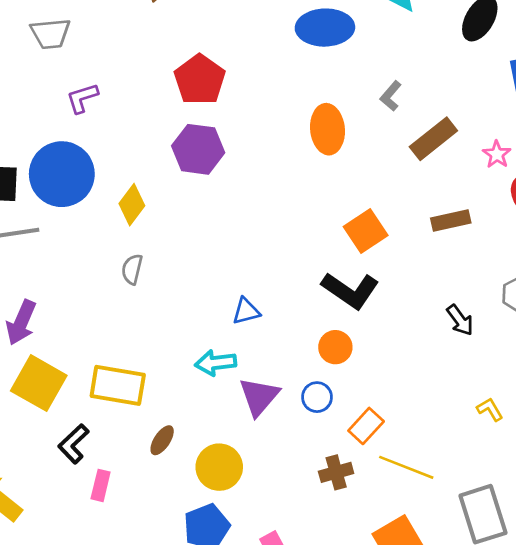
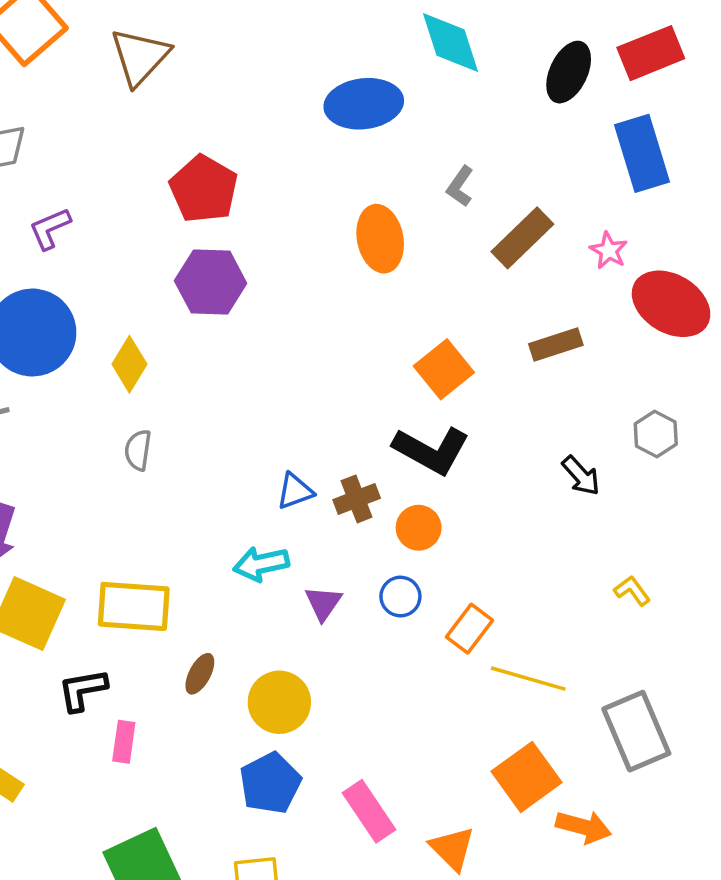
purple triangle: (259, 396) -> (323, 603), size x0.7
black L-shape: (74, 444) -> (82, 690), turned 39
brown cross: (336, 472) -> (357, 499), moved

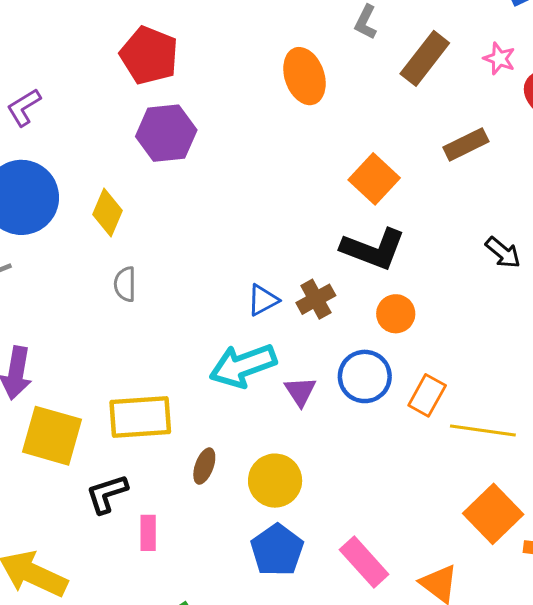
orange circle: (419, 528) -> (396, 314), moved
cyan arrow: (261, 564) -> (243, 366), size x1.4
blue circle: (400, 597) -> (365, 376), size x1.5

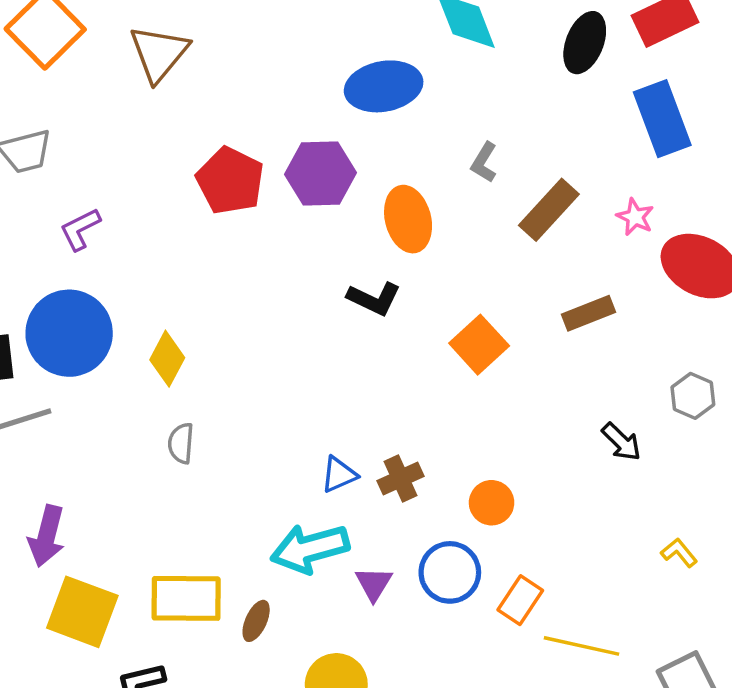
purple hexagon: (166, 133) -> (321, 174), moved
black L-shape: (373, 249) -> (374, 299), moved, size x0.7
brown ellipse: (204, 466) -> (256, 621), moved

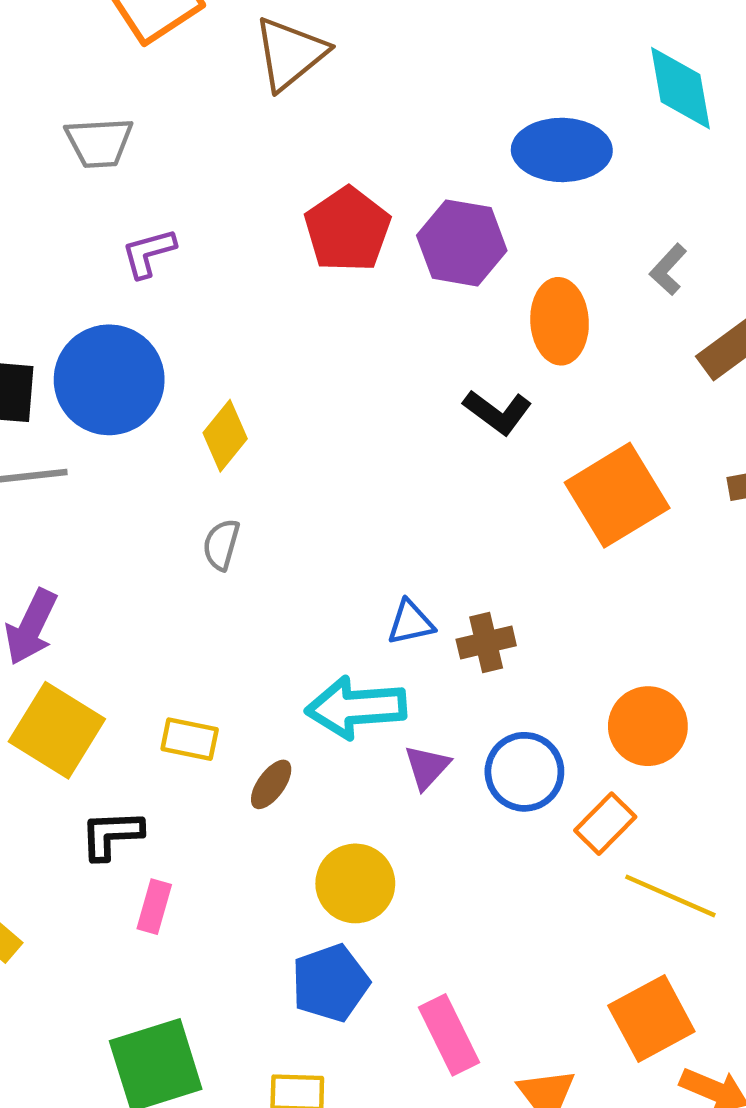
orange square: (479, 345) -> (617, 495), size x1.4
orange circle: (492, 503) -> (648, 726), moved, size x1.4
yellow rectangle: (186, 598) -> (190, 739), size x0.6

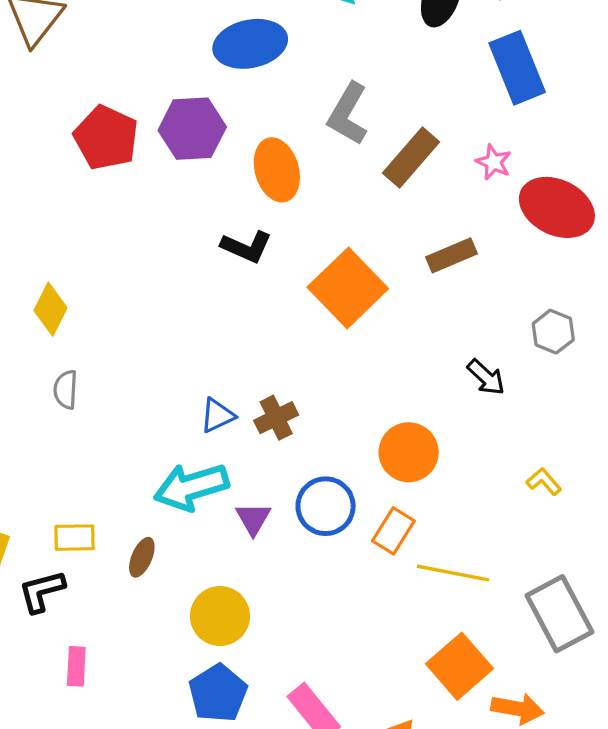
gray L-shape: (668, 269) -> (348, 114), size x1.6
black L-shape: (111, 835) -> (42, 591), moved

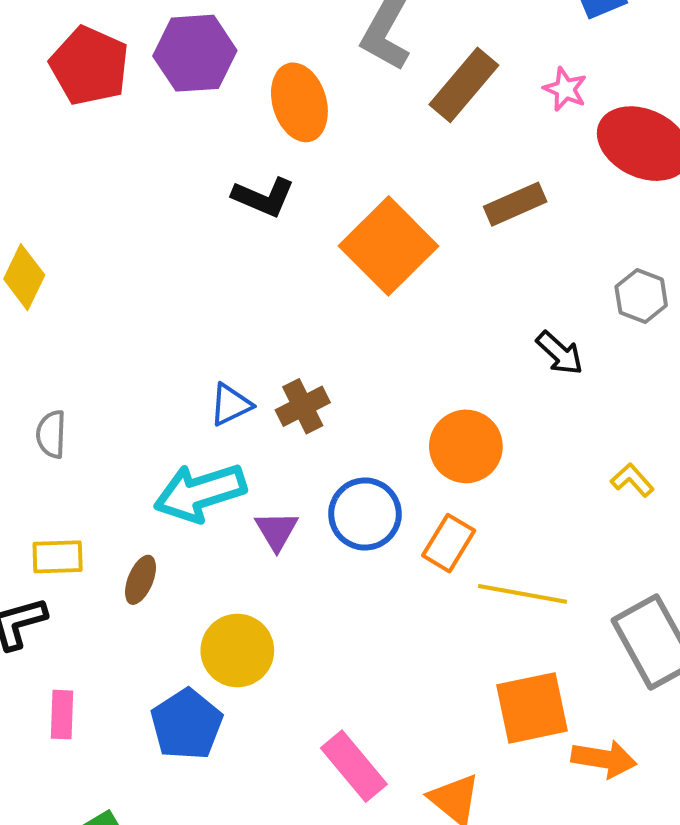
gray semicircle: (66, 390) -> (51, 434), moved
orange square: (460, 666) -> (532, 708), turned 30
blue pentagon: (218, 693) -> (187, 724), moved

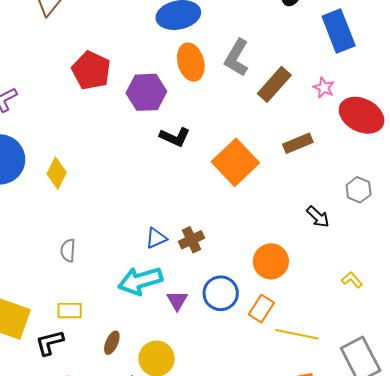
purple hexagon: (195, 53) -> (146, 92), moved
orange ellipse: (299, 102) -> (191, 62), moved
brown ellipse: (140, 580) -> (112, 343), moved

